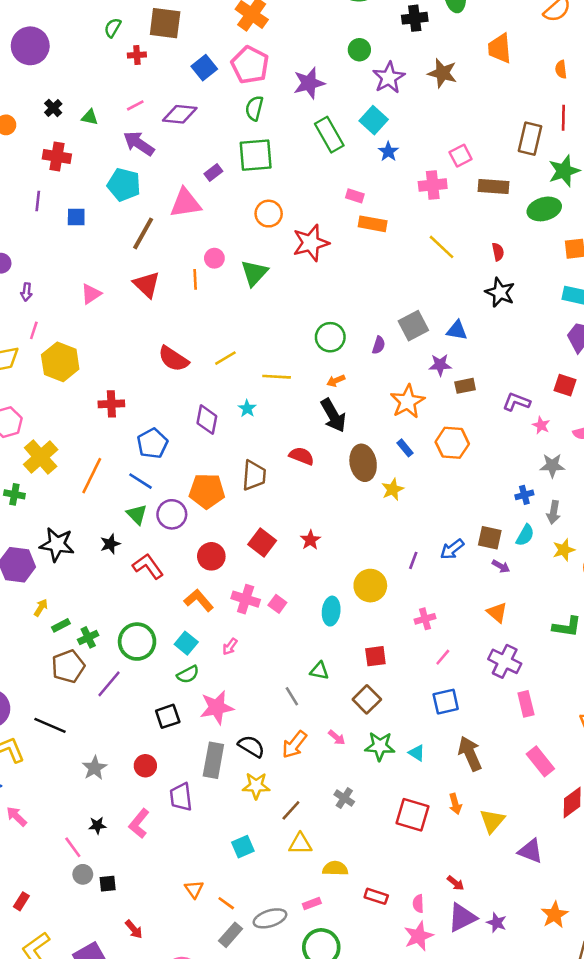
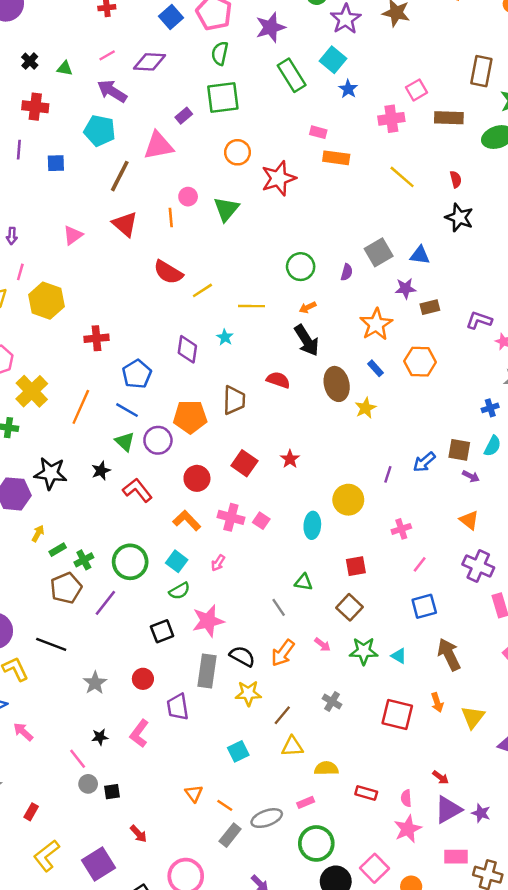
red semicircle: (173, 359) -> (168, 272), moved

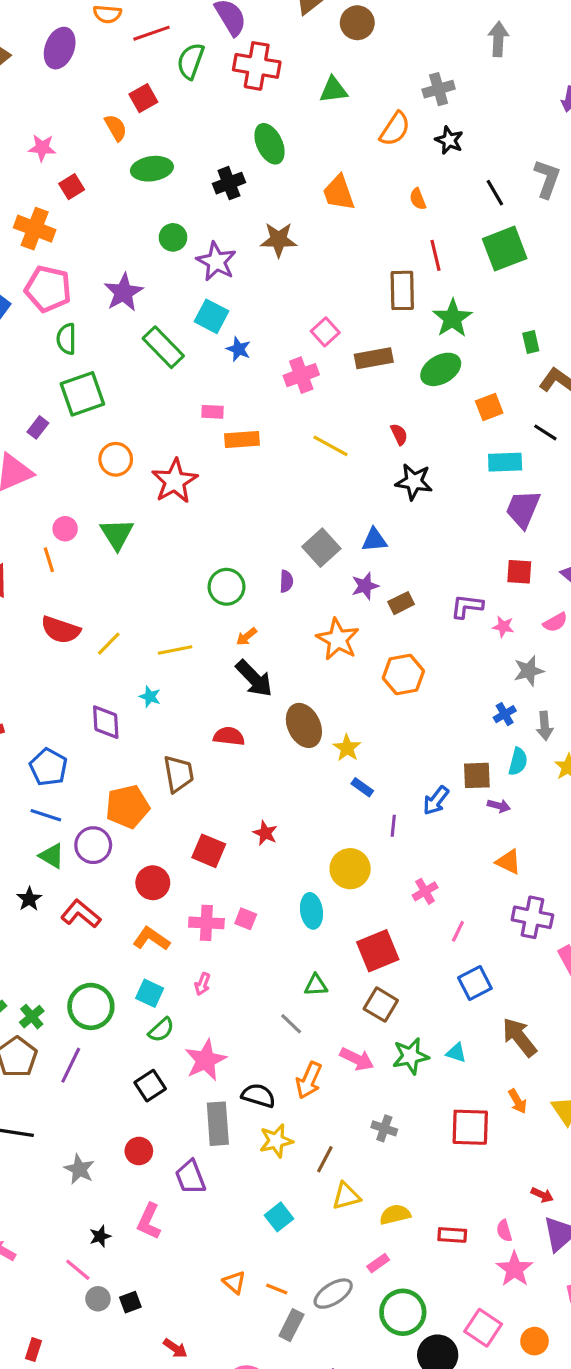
blue rectangle: (376, 368) -> (362, 787), moved
red square: (356, 566) -> (378, 951), size x1.5
pink arrow: (323, 645) -> (357, 1059), size x1.5

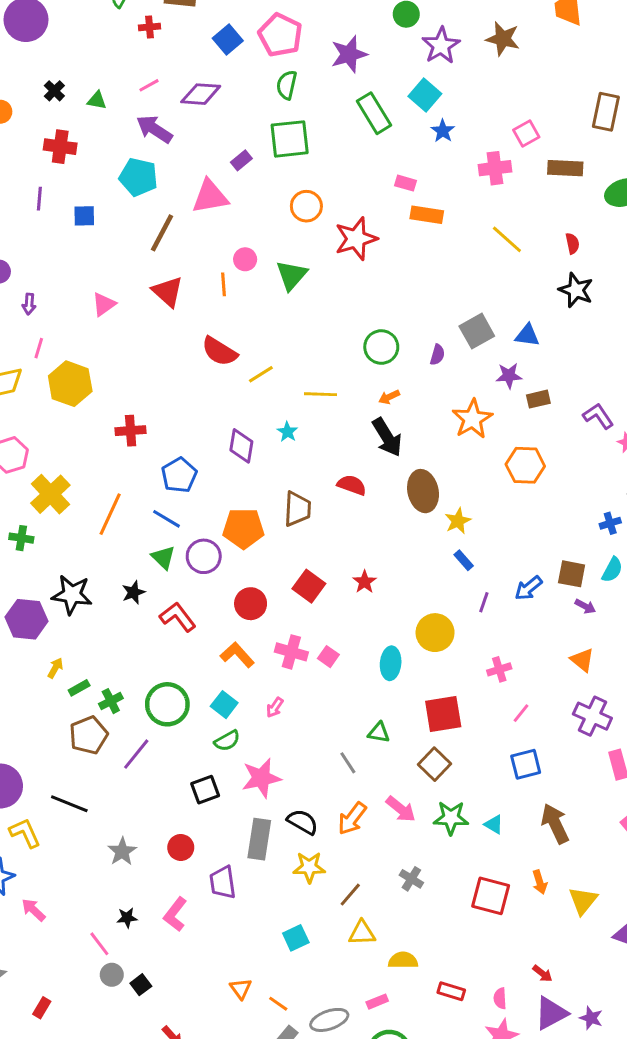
purple L-shape: (467, 606) -> (598, 416), turned 36
black square: (130, 1302) -> (141, 985), turned -30

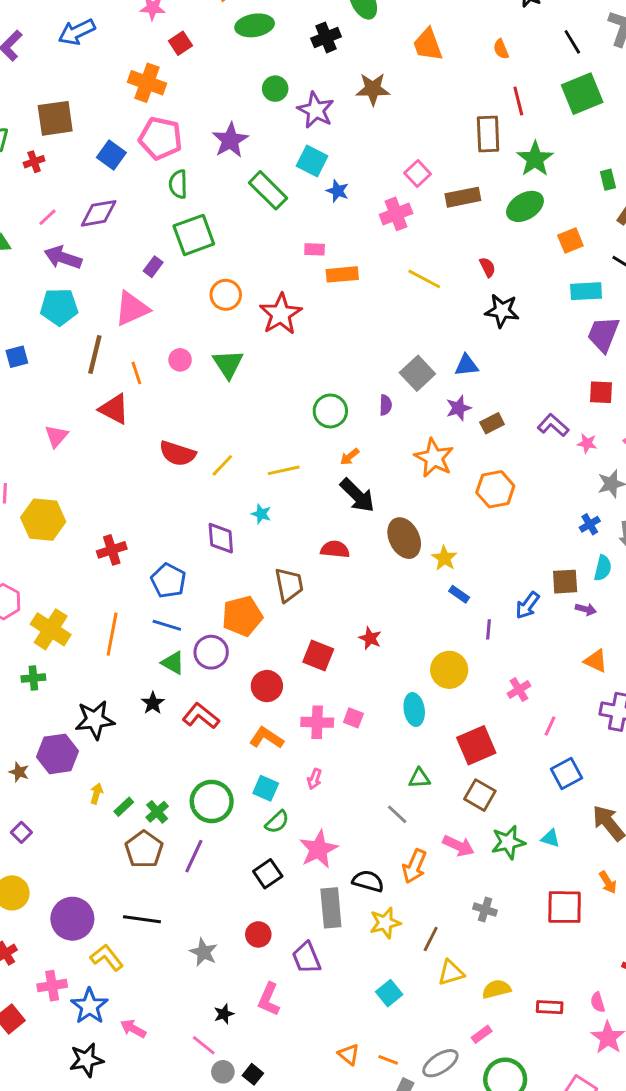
orange line: (224, 284) -> (136, 373), moved

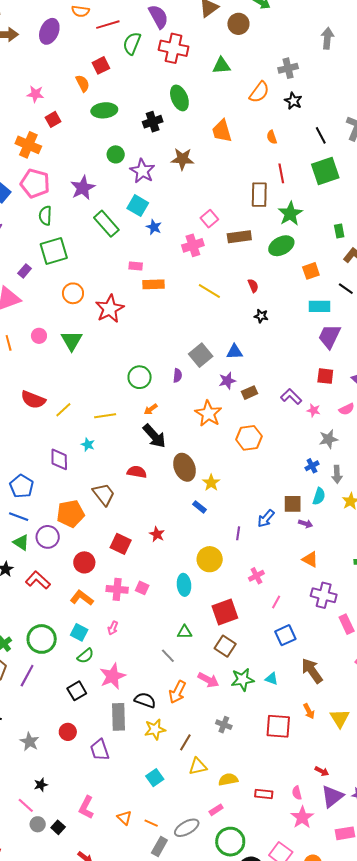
black star: (502, 311) -> (261, 316), size x0.6
brown trapezoid: (289, 585) -> (104, 494), turned -30
blue rectangle: (459, 594) -> (199, 507), moved
pink L-shape: (269, 999) -> (86, 807), moved

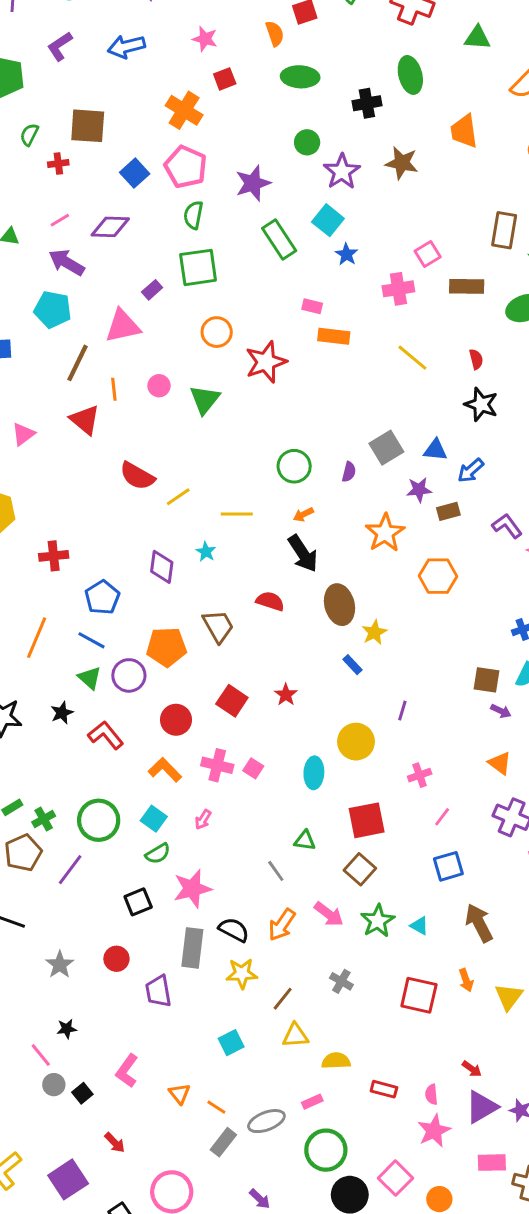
black star: (261, 316) -> (481, 404), size x1.6
blue arrow: (266, 519) -> (471, 470), moved
green star: (243, 680) -> (378, 921), turned -30

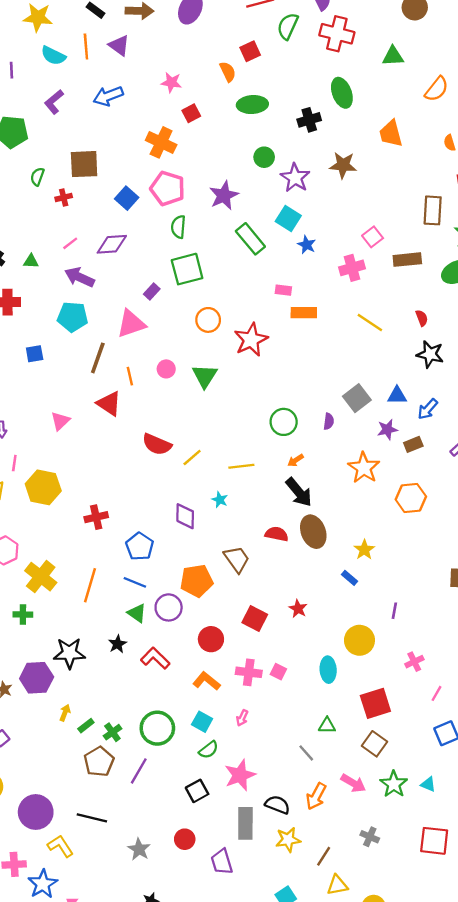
brown ellipse: (340, 605) -> (313, 532), moved

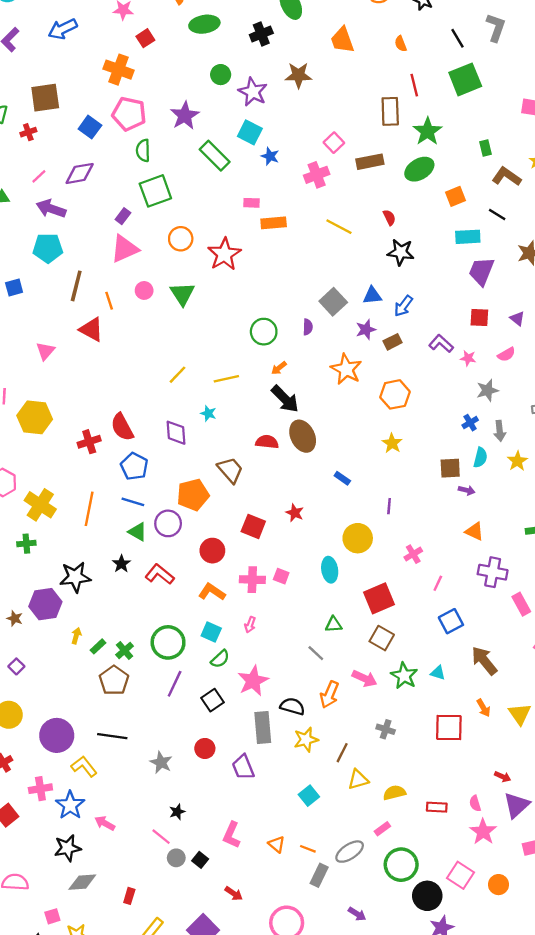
pink triangle: (131, 324) -> (125, 249), moved
red semicircle: (157, 444) -> (122, 427), moved, turned 44
yellow star: (364, 550) -> (392, 443), moved
purple line: (139, 771) -> (175, 684), moved

